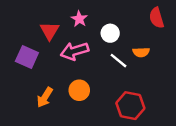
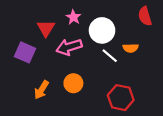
white circle: (110, 33) -> (102, 30), size x1.5

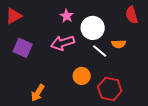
red triangle: (46, 28) -> (14, 16), moved, turned 30
orange circle: (73, 83) -> (82, 76), moved
orange arrow: (42, 90) -> (38, 93), moved

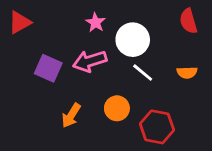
orange semicircle: (119, 44) -> (187, 73), moved
purple square: (23, 48) -> (48, 68), moved
orange arrow: (38, 93) -> (71, 115), moved

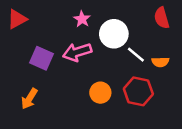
white line: (143, 73) -> (136, 55), moved
orange arrow: (71, 115) -> (29, 99), moved
red hexagon: (157, 127) -> (138, 91), moved

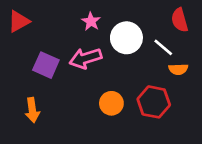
white line: (136, 55) -> (163, 47), moved
orange arrow: (29, 99) -> (32, 110), turned -40

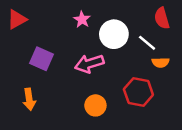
pink arrow: (86, 58) -> (89, 64), moved
orange circle: (111, 103) -> (95, 105), moved

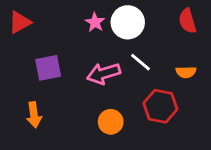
white circle: (114, 34) -> (128, 22), moved
white line: (147, 43) -> (141, 62), moved
purple square: (41, 59) -> (48, 68), turned -35

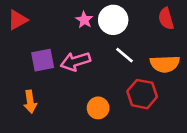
orange semicircle: (186, 72) -> (165, 64), size x1.6
pink arrow: (104, 73) -> (75, 61), moved

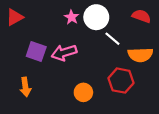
red semicircle: (166, 19) -> (141, 16), turned 126
white line: (125, 55) -> (112, 39), moved
purple square: (43, 60) -> (36, 52), turned 30

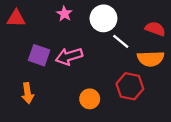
red semicircle: (141, 16) -> (155, 29), moved
red triangle: (15, 17) -> (16, 18), turned 30
pink star: (72, 17) -> (64, 14), moved

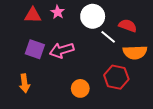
red triangle: (16, 18) -> (33, 15), moved
red semicircle: (155, 29) -> (128, 26), moved

